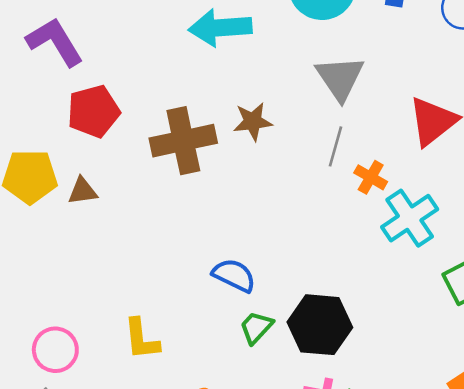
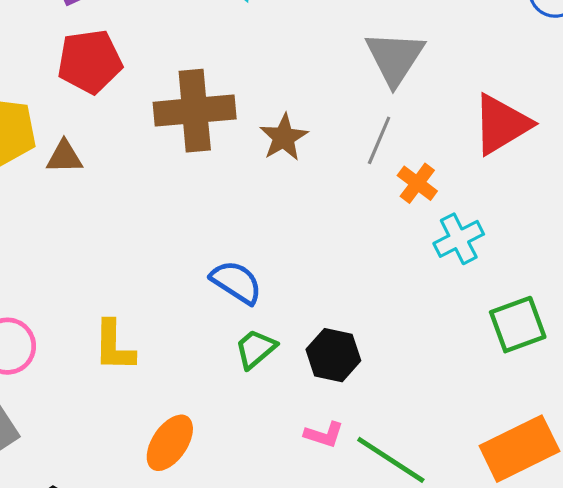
brown star: (253, 122) -> (284, 137), moved, turned -30
cyan cross: (410, 218) -> (459, 239), size x0.7
black hexagon: (320, 325) -> (333, 355), size x0.7

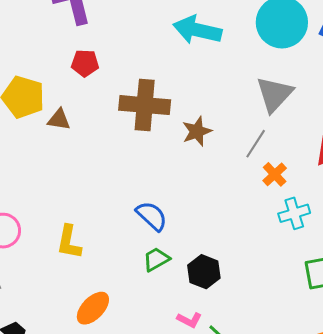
red pentagon: (90, 61) -> (85, 63), size x0.7

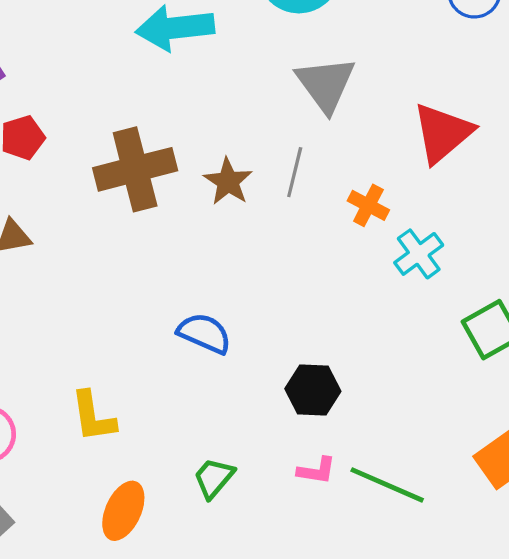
gray line: (256, 144) -> (295, 172), moved
green trapezoid: (156, 259) -> (214, 478), moved
orange ellipse: (93, 308) -> (123, 511), moved

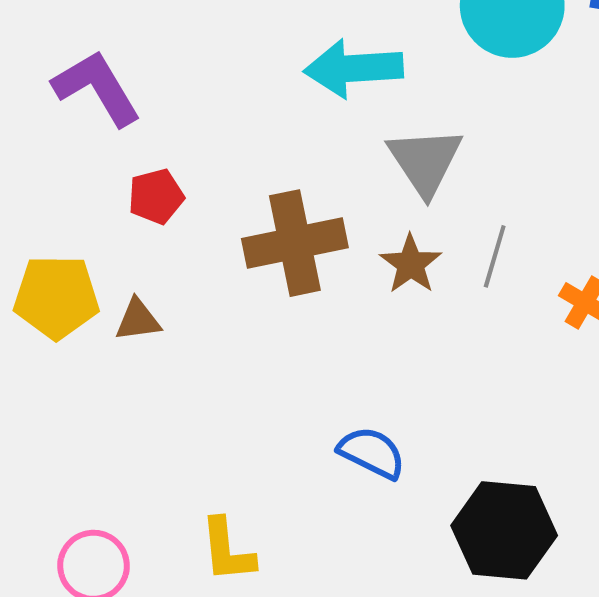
gray triangle: (326, 84) -> (425, 161), moved
black hexagon: (313, 390) -> (504, 530), size x1.5

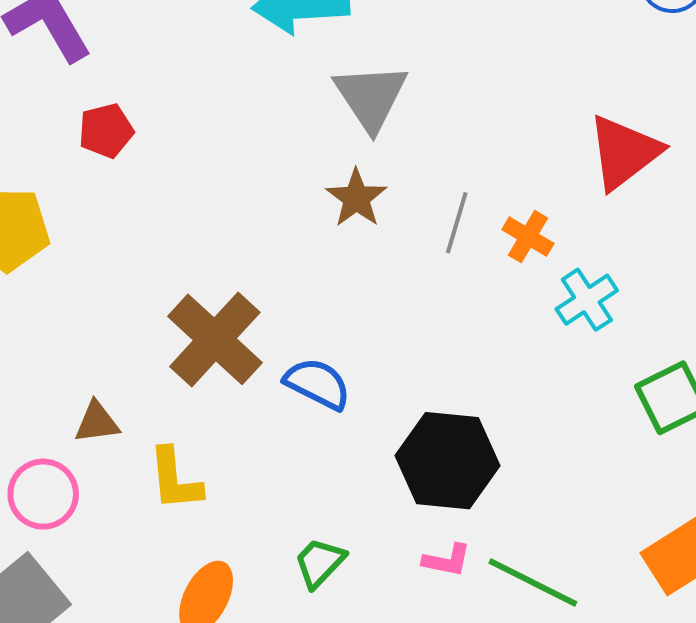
brown cross: (295, 243) -> (215, 339), moved, turned -36
gray line: (495, 256) -> (457, 223), moved
brown triangle: (138, 320) -> (97, 422), moved

